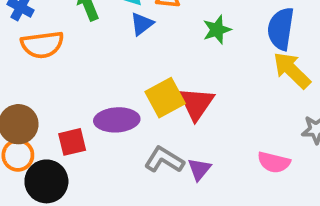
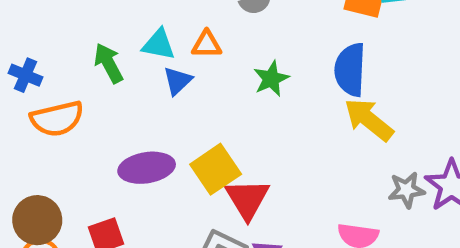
red triangle: (196, 104) -> (247, 199), moved
purple ellipse: (117, 120) -> (147, 168), moved

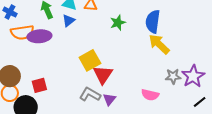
blue triangle: (178, 81) -> (69, 21), moved
purple ellipse: (147, 168) -> (39, 36), moved

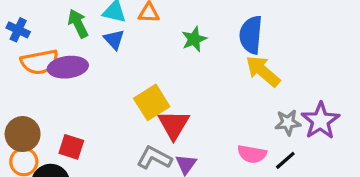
blue triangle: (69, 21) -> (114, 39), turned -32
red square: (39, 85) -> (71, 147), turned 35
black line: (200, 102) -> (285, 160), moved

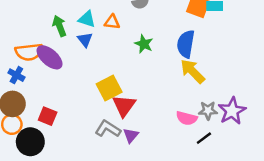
blue cross: (18, 30) -> (16, 75), moved
green star: (194, 39) -> (144, 44), turned -30
purple ellipse: (68, 67) -> (50, 57), turned 44
pink semicircle: (252, 154) -> (187, 118), moved

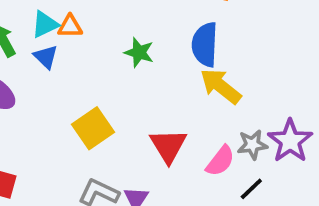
cyan triangle: (87, 19) -> (45, 24), turned -36
orange triangle: (112, 22) -> (70, 26), moved
red triangle: (124, 106) -> (168, 146), moved
pink semicircle: (187, 118) -> (220, 161), turned -60

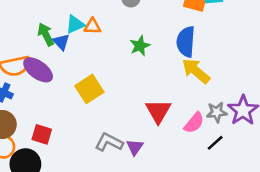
green star: (139, 52) -> (140, 46), turned 30
blue triangle: (46, 57) -> (61, 42), moved
yellow square: (93, 128) -> (89, 89), moved

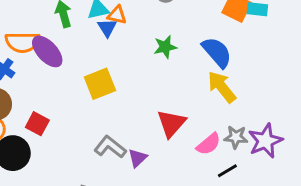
blue triangle: (61, 42) -> (107, 28), moved
blue semicircle: (186, 42) -> (217, 52), turned 124

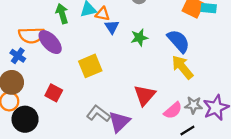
blue triangle: (107, 28) -> (112, 27), moved
red square: (37, 124) -> (54, 93), moved
purple triangle: (137, 158) -> (119, 122), size x1.5

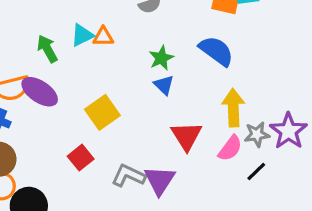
blue triangle: (112, 27) -> (164, 85), moved
yellow arrow: (182, 67) -> (233, 108), moved, turned 50
red square: (54, 93) -> (81, 158), moved, turned 36

